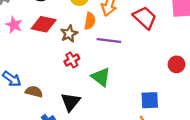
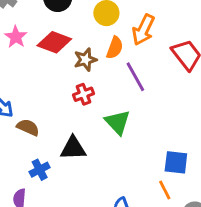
purple line: (109, 41) -> (135, 77), turned 45
black triangle: (71, 102) -> (73, 148), turned 40

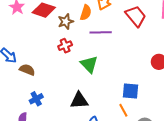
purple line: (135, 77) -> (101, 32), turned -60
black triangle: (73, 148) -> (79, 100), moved

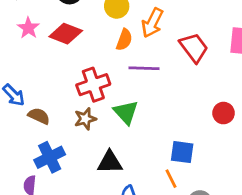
brown star: (66, 22) -> (85, 119), moved
red cross: (65, 46) -> (93, 85), size x1.6
blue cross: (36, 99) -> (50, 157), size x1.5

